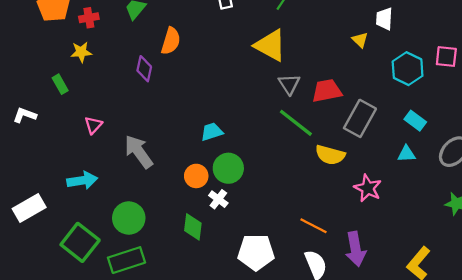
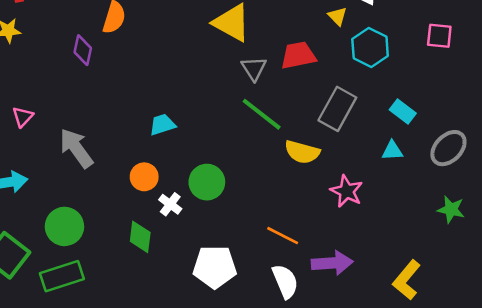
cyan hexagon: (408, 69) -> (370, 48), moved
red trapezoid: (327, 91) -> (298, 55), moved
green circle: (228, 168) -> (207, 182), moved
purple arrow: (356, 249) -> (332, 263), turned -84

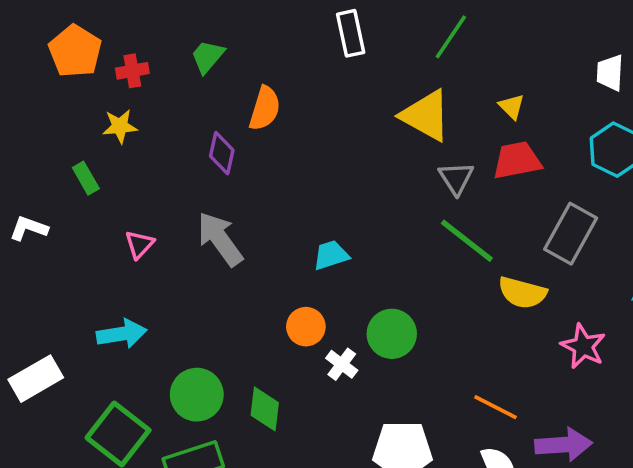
yellow triangle: (337, 16) -> (512, 107), moved
gray arrow: (76, 148) -> (220, 239), moved
green diamond: (140, 237) -> (265, 409), moved

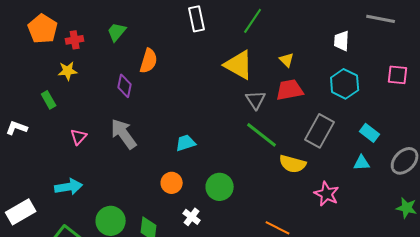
white cross: (342, 364) -> (192, 217), moved

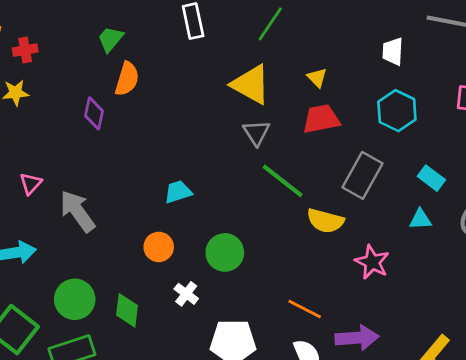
green trapezoid: (117, 32) -> (110, 39), moved
gray triangle: (256, 100) -> (256, 133), moved
gray arrow: (124, 134) -> (77, 211), moved

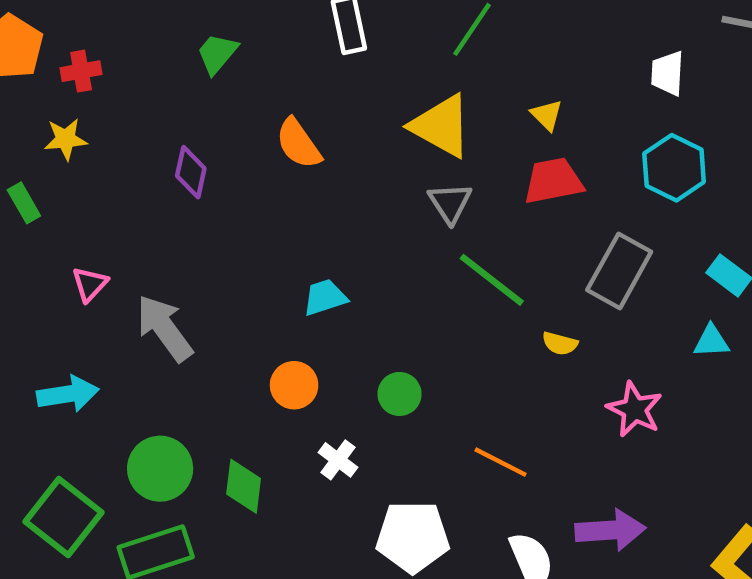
orange semicircle: (127, 79) -> (298, 144), moved, turned 128
yellow semicircle: (325, 221) -> (560, 343), size x0.6
green circle: (225, 252) -> (400, 394), size x0.7
orange line: (305, 309) -> (501, 462), moved

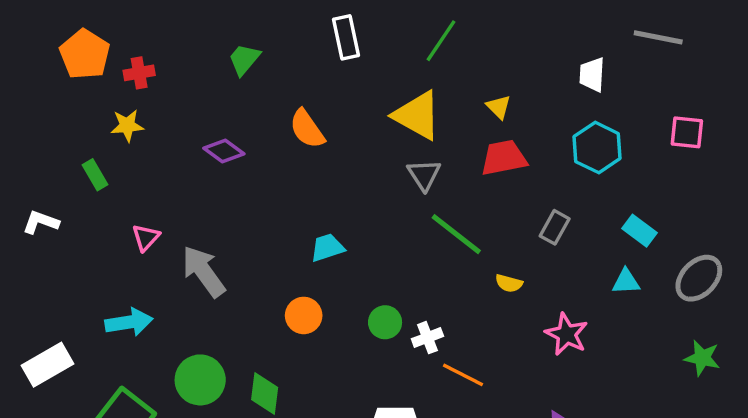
purple diamond: (191, 172) -> (224, 151), turned -66
gray rectangle: (619, 271) -> (555, 227), size x0.6
white cross: (338, 460) -> (427, 338), moved, turned 32

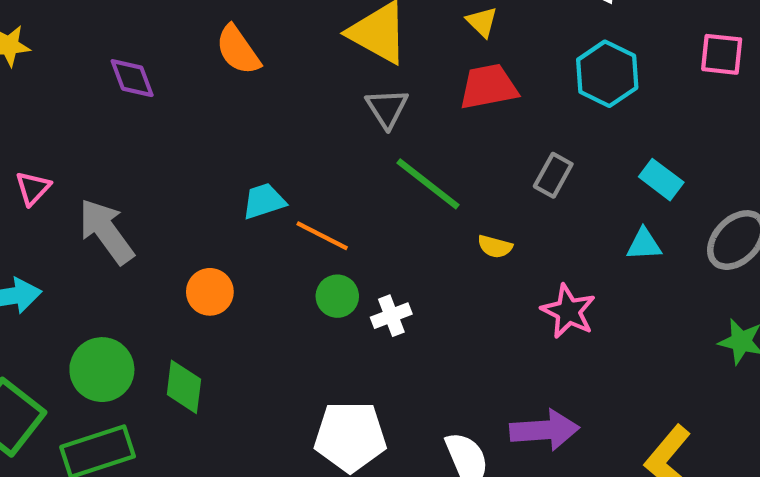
purple diamond: (224, 151) -> (132, 78), turned 33
orange circle: (304, 315) -> (210, 292), moved
orange line: (463, 375) -> (322, 236), moved

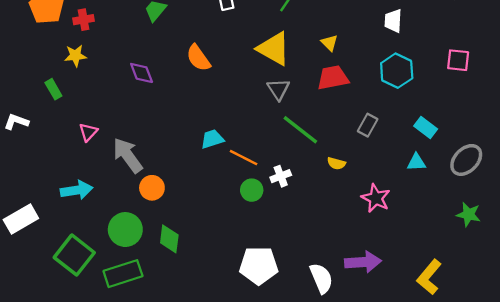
orange circle: (210, 292) -> (152, 188), moved
white cross: (391, 316) -> (281, 176), moved

